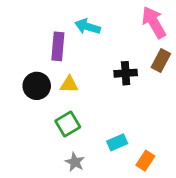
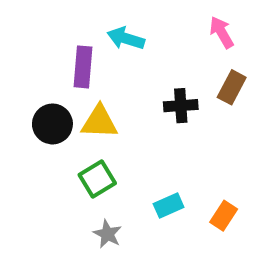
pink arrow: (154, 22) -> (222, 32), size x0.7
yellow triangle: (69, 84) -> (99, 122), size x1.4
orange rectangle: (145, 161) -> (224, 216), moved

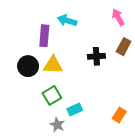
cyan rectangle: (169, 205) -> (75, 110), moved

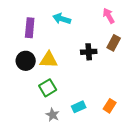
purple rectangle: (44, 36) -> (30, 28), moved
cyan rectangle: (75, 110) -> (79, 107), moved

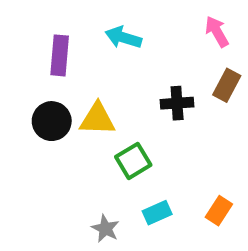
green square: (48, 88) -> (133, 161), moved

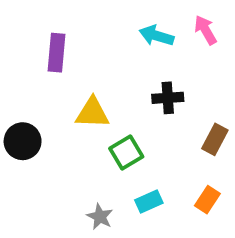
cyan arrow: (123, 38) -> (156, 36), moved
brown rectangle: (227, 85) -> (215, 139), moved
black circle: (52, 121) -> (23, 141), moved

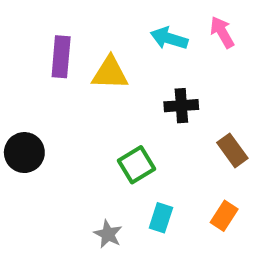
yellow triangle: (92, 113) -> (110, 73), moved
brown rectangle: (215, 139) -> (232, 150), turned -64
cyan rectangle: (149, 202) -> (161, 218), turned -48

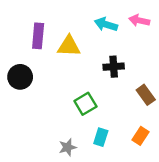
pink arrow: (222, 32) -> (139, 21), turned -48
black circle: (24, 153) -> (20, 77), moved
gray star: (108, 234) -> (68, 147), turned 30

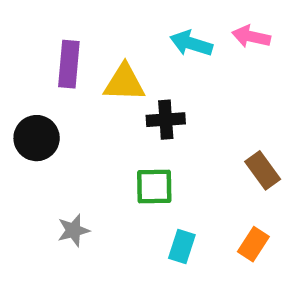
black cross: (114, 67) -> (166, 120), moved
green square: (85, 104) -> (154, 187), turned 30
gray star: (68, 147) -> (73, 230), moved

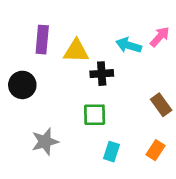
pink arrow: (251, 37) -> (160, 37), moved, turned 120
cyan arrow: (191, 43) -> (129, 45), moved
gray star: (73, 230) -> (45, 142), size x1.4

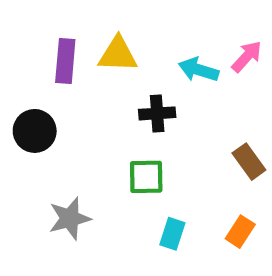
yellow triangle: (76, 51) -> (118, 54), moved

